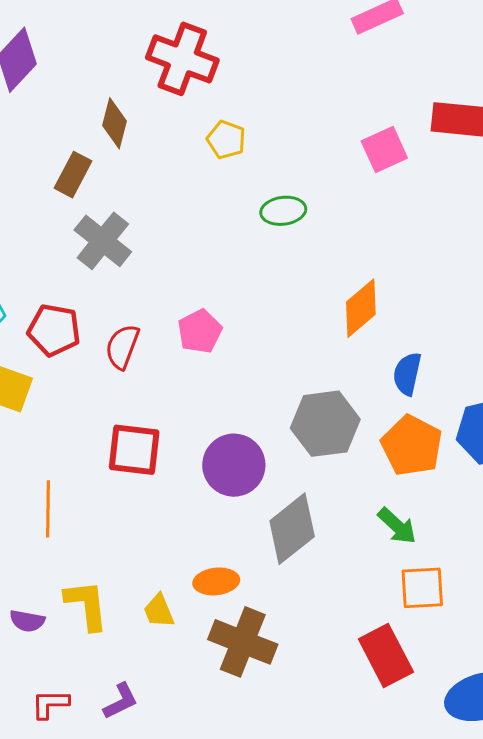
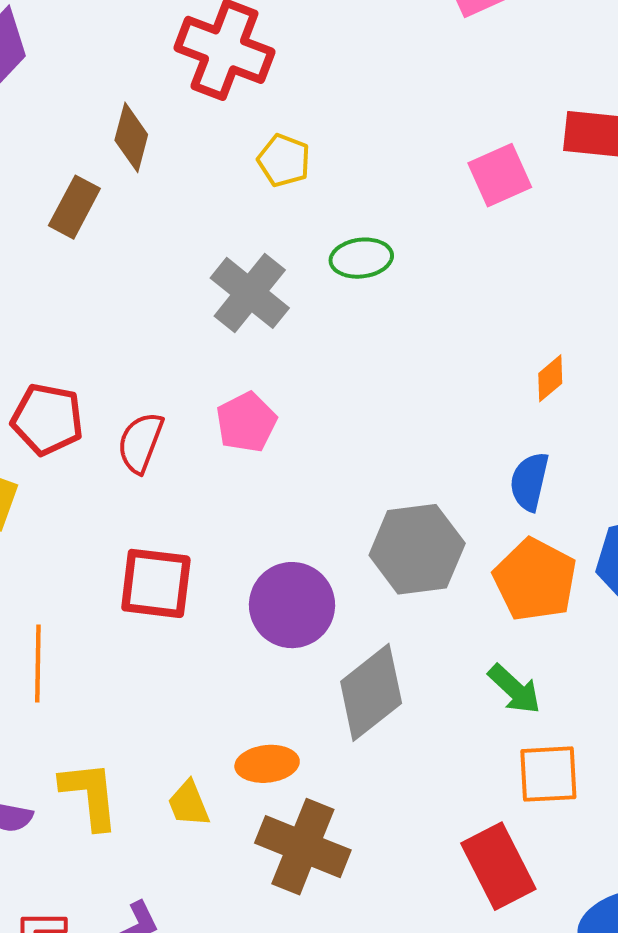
gray cross: (103, 241) -> (250, 293), moved
orange diamond: (361, 308) -> (550, 378), moved, size x0.6

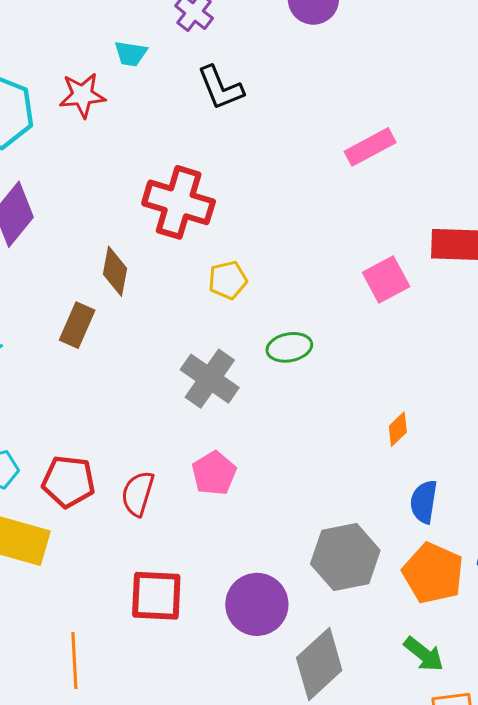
yellow pentagon: (284, 160) -> (228, 280), turned -30
orange diamond: (550, 378) -> (398, 429), moved

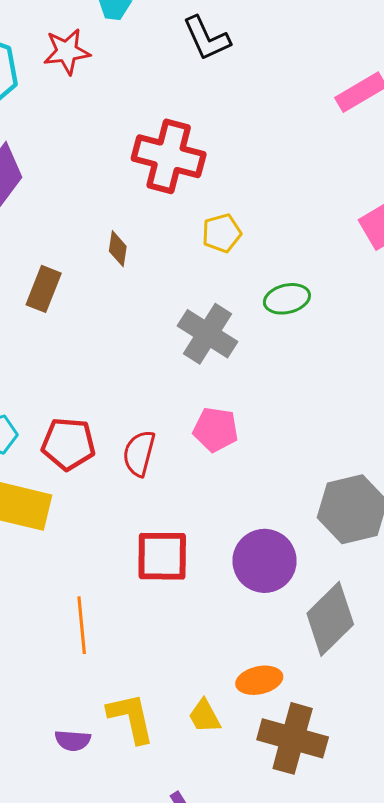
brown diamond: (115, 271) -> (118, 249), moved, size x0.7
brown rectangle: (77, 325) -> (44, 289), moved
pink pentagon: (214, 473) -> (216, 430), turned -30

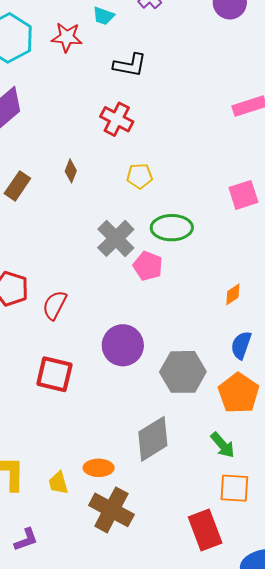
black L-shape: (206, 38) -> (130, 65), moved, turned -68
red cross: (169, 156) -> (117, 119), size x0.7
green ellipse: (287, 299) -> (172, 228), size x1.4
pink pentagon: (216, 430) -> (148, 266), moved
purple circle: (265, 561) -> (123, 345), moved

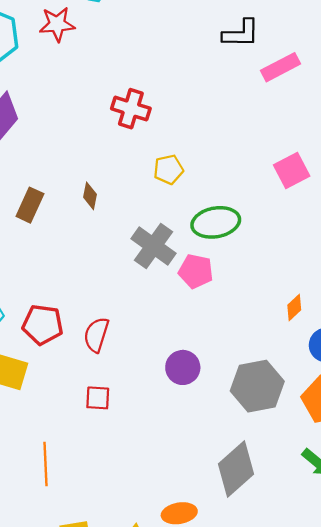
black L-shape: (130, 65) -> (241, 33), moved
brown diamond: (71, 171) -> (90, 196), moved
orange diamond: (233, 294) -> (294, 307), moved
purple circle: (123, 345) -> (183, 367), size x0.7
red square: (54, 374) -> (98, 398), moved, size x0.6

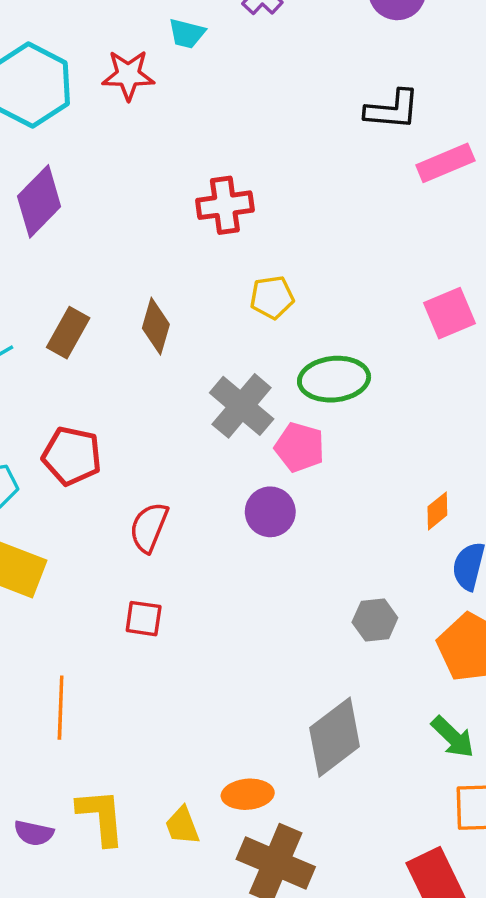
red cross: (131, 109) -> (225, 205), turned -30
brown diamond: (90, 196) -> (156, 326), size x1.4
red pentagon: (43, 325) -> (72, 456), moved
purple circle: (183, 367) -> (270, 512), moved
gray hexagon: (257, 386) -> (375, 620), size x0.6

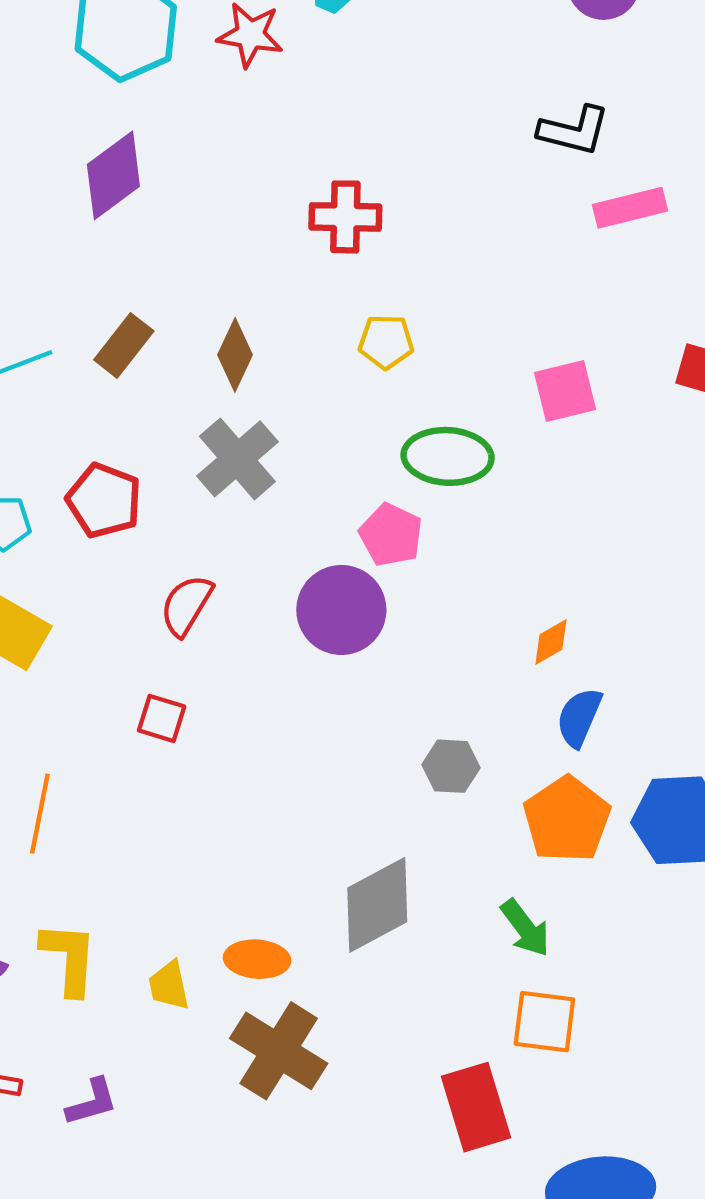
pink square: (450, 313) -> (565, 391), moved
gray cross: (242, 406) -> (237, 459), moved
purple circle: (270, 512) -> (341, 610), size x1.4

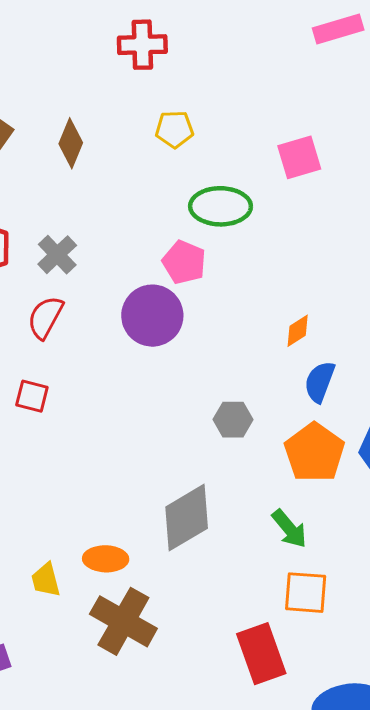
gray cross: (237, 459) -> (57, 255), moved, size x0.7

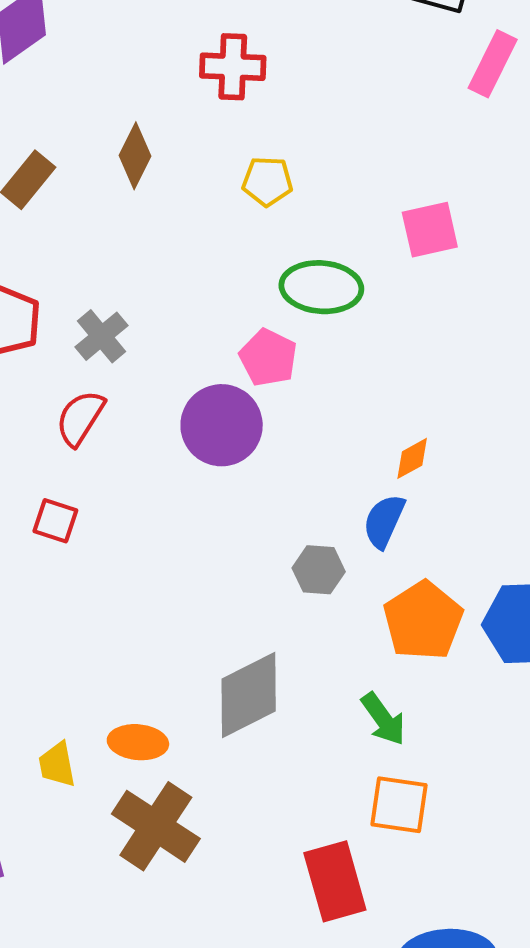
pink rectangle: (338, 29) -> (493, 64), turned -51
brown diamond: (71, 143) -> (135, 156), moved
blue semicircle: (320, 382) -> (384, 521), moved

